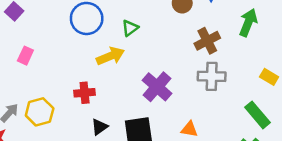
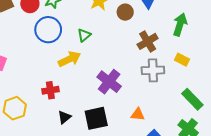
yellow rectangle: (269, 77) -> (182, 60), moved

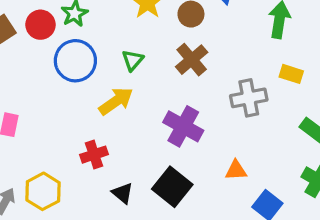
brown cross: (148, 41) -> (192, 60), moved
black triangle: (64, 117) -> (122, 193), turned -32
black square: (96, 118) -> (172, 187), turned -30

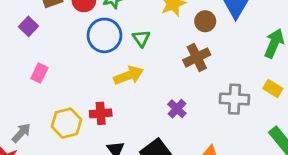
green triangle: (133, 60) -> (141, 38), moved, turned -30
purple cross: (183, 126) -> (177, 109), size x0.6
yellow hexagon: (43, 191) -> (66, 123), moved

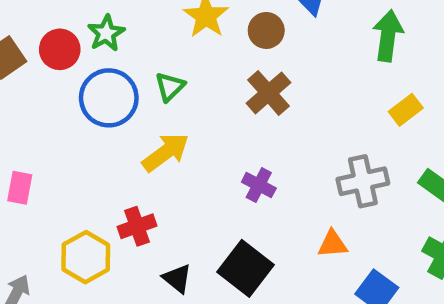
green triangle: (141, 38) -> (170, 87), turned 36
yellow rectangle: (273, 89) -> (406, 110), turned -54
gray cross: (234, 99) -> (363, 181), moved

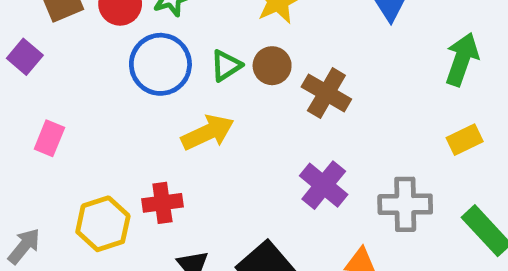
brown circle: (266, 30) -> (272, 66), moved
brown cross: (268, 93) -> (326, 93), turned -30
purple cross: (259, 185) -> (324, 185), moved, size x1.4

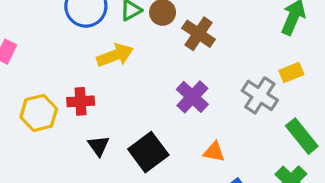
gray cross: (405, 204) -> (260, 95), moved, turned 30

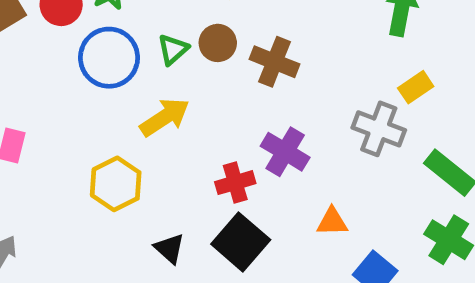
red cross: (81, 101) -> (235, 183), moved
yellow hexagon: (39, 113) -> (116, 184), moved

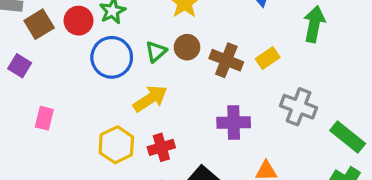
yellow rectangle: (416, 87) -> (268, 58), moved
purple cross: (285, 152) -> (234, 123), turned -32
red cross: (235, 183) -> (161, 147), moved

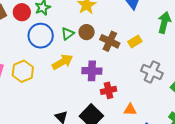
purple cross: (234, 123) -> (92, 71), moved
yellow hexagon: (116, 145) -> (23, 71), moved
red cross: (161, 147) -> (108, 90), moved

